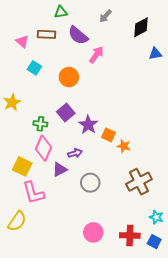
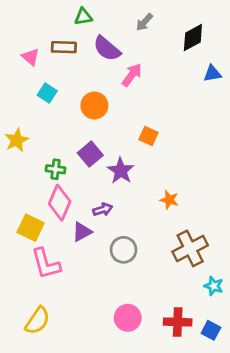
orange square: (109, 135) -> (149, 136), moved
cyan star: (156, 217) -> (214, 286), moved
yellow semicircle: (17, 221) -> (37, 321), moved

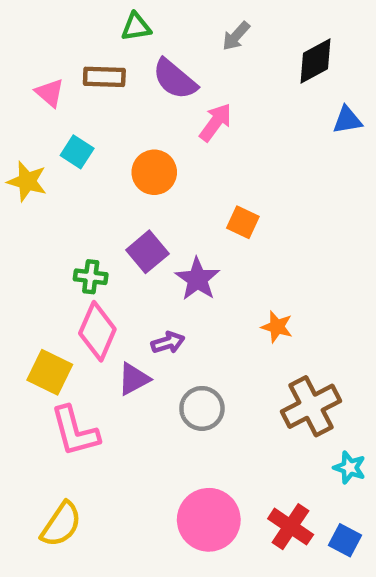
yellow star: (17, 140) -> (27, 181), moved, turned -30
pink circle: (128, 318) -> (209, 520), size x1.4
red cross: (178, 322) -> (291, 527), turned 32

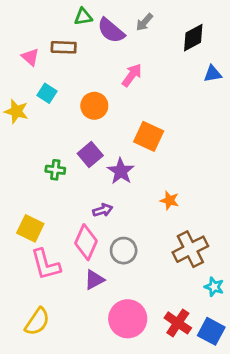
purple semicircle: (175, 79) -> (111, 31), moved
orange square: (243, 222) -> (149, 136), size x1.5
pink diamond: (97, 331) -> (86, 242), moved
purple triangle: (134, 379) -> (94, 280), moved
blue square: (345, 540) -> (211, 331), size x1.4

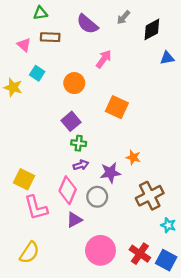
green triangle: (83, 17) -> (40, 13), moved
gray arrow: (144, 22) -> (123, 17), moved
green cross: (55, 170) -> (79, 143), moved
purple star: (121, 171) -> (110, 173), moved, turned 30

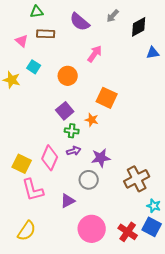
orange star: (133, 157) -> (92, 120), moved
pink diamond: (68, 190) -> (50, 158), moved
blue square: (166, 260) -> (152, 227), moved

